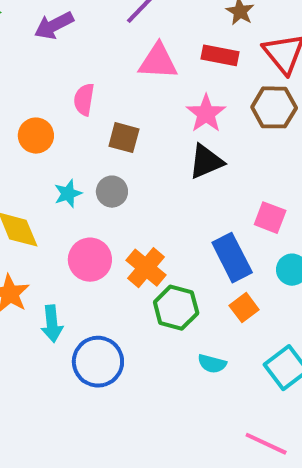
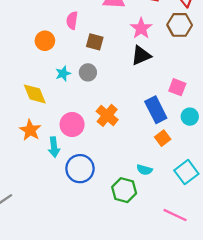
pink circle: (90, 260) -> (72, 124), moved
green hexagon: (176, 308) -> (124, 190), moved

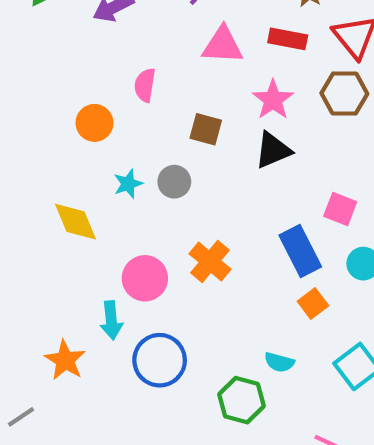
brown square: (95, 42) -> (206, 129), moved
orange star: (30, 130) -> (65, 360), moved

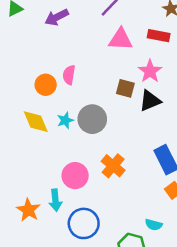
pink semicircle: (145, 85) -> (69, 75), moved
brown square: (206, 129) -> (125, 88), moved
gray circle: (174, 182) -> (92, 119), size x1.5
yellow diamond: (76, 222) -> (36, 122), moved
orange star: (65, 360) -> (28, 210), moved

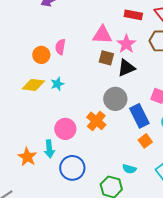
pink triangle: (120, 39) -> (102, 35), moved
gray circle: (92, 119) -> (115, 99), moved
yellow diamond: (36, 122) -> (33, 85), turned -60

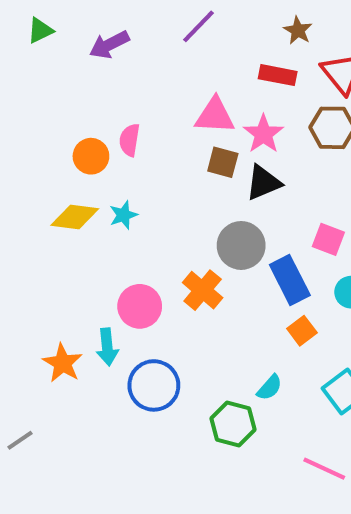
cyan semicircle: (129, 169) -> (270, 387), turned -64

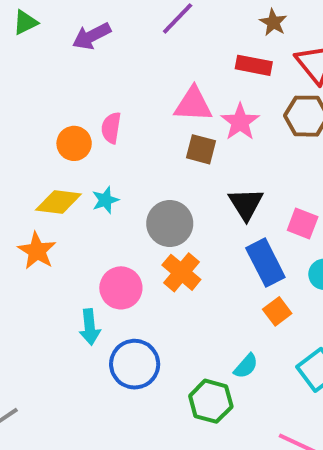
black triangle: (263, 183) -> (246, 204), moved, turned -39
gray circle: (241, 245) -> (170, 223), moved
orange star: (63, 363) -> (37, 251), moved

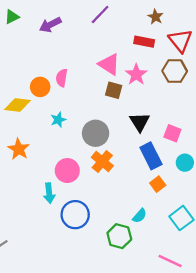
pink triangle: (193, 104) -> (109, 64), turned 30
yellow diamond: (58, 202) -> (18, 105), moved

